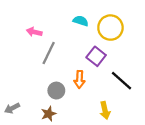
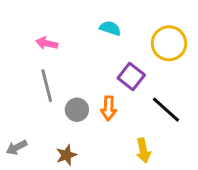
yellow circle: (110, 28) -> (169, 43), moved
gray line: (49, 53) -> (47, 86), moved, turned -40
gray circle: (56, 91) -> (77, 110), moved

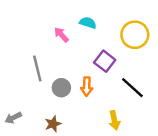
pink arrow: (47, 43) -> (61, 35), moved, turned 35

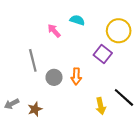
purple square: (105, 61) -> (103, 54), moved
black line: (132, 88) -> (124, 97), moved
brown star: (53, 124) -> (35, 109), moved

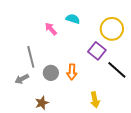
black line: (124, 97) -> (117, 70), moved
gray arrow: (12, 104) -> (22, 79), moved
brown star: (35, 109) -> (42, 103), moved

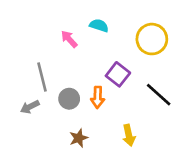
purple square: (97, 51) -> (118, 74), moved
brown star: (42, 103) -> (79, 138), moved

